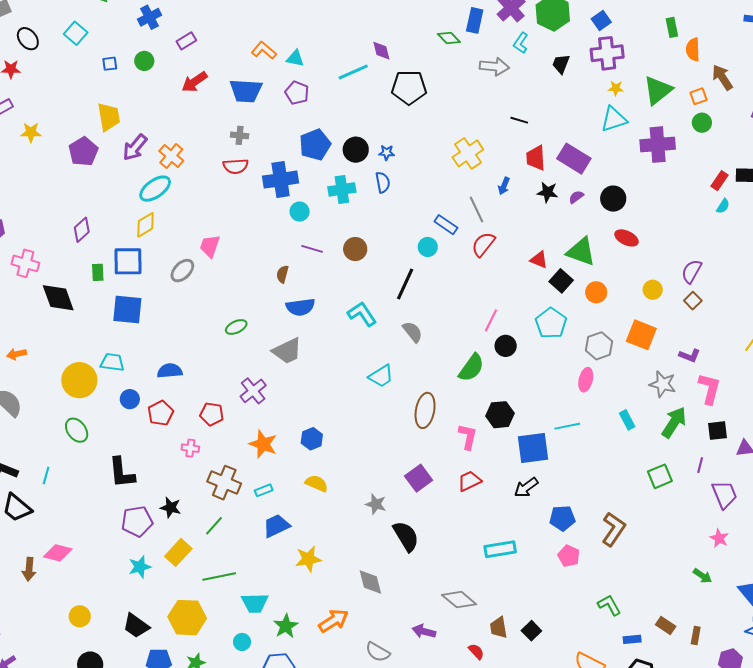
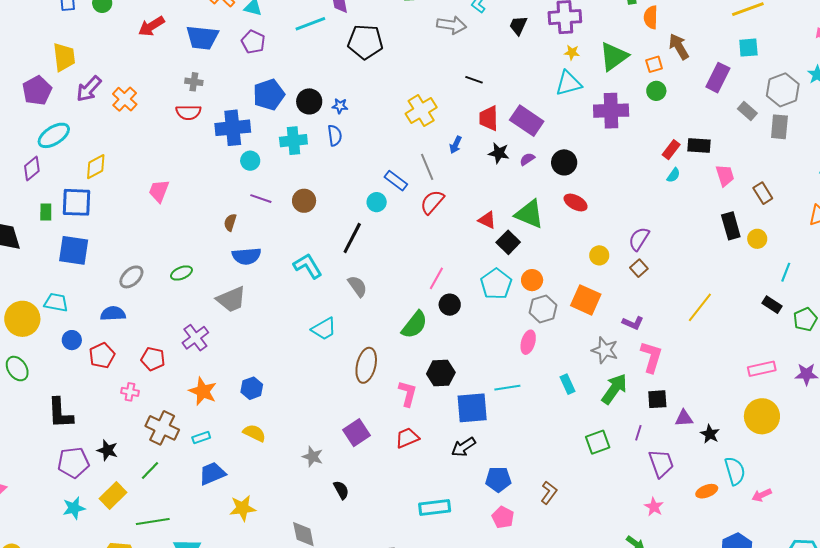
cyan ellipse: (155, 189) -> (54, 135), moved
gray ellipse: (182, 271) -> (131, 277), moved
orange circle: (596, 292) -> (532, 280), moved
brown L-shape: (614, 529) -> (549, 493), size x0.7
black semicircle: (406, 536) -> (341, 490), size x0.6

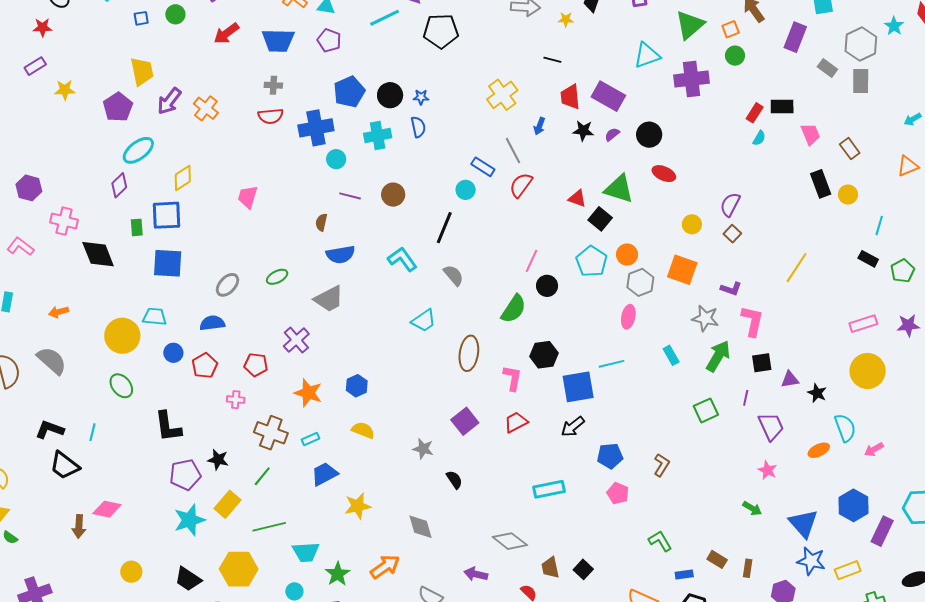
yellow star: (572, 52) -> (566, 19), moved
cyan star: (74, 508) -> (189, 520), size x1.4

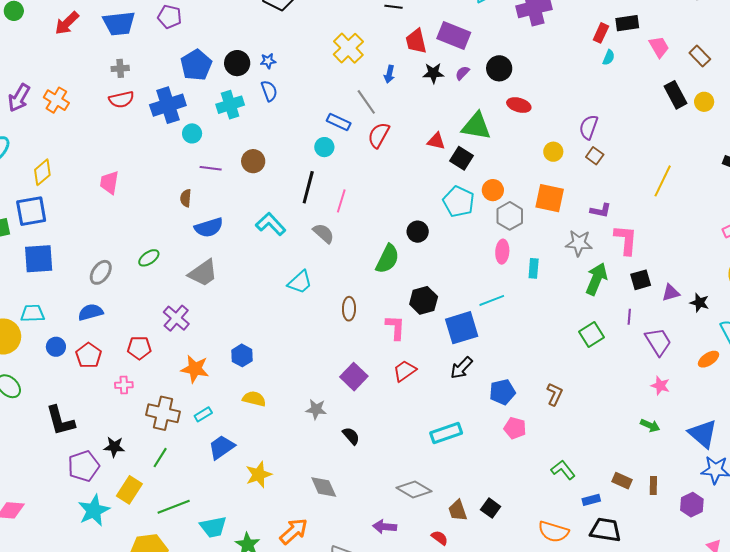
pink line: (531, 261) -> (341, 201), moved
brown ellipse: (469, 353) -> (349, 309), size x0.7
cyan rectangle: (671, 355) -> (534, 268), moved, turned 42

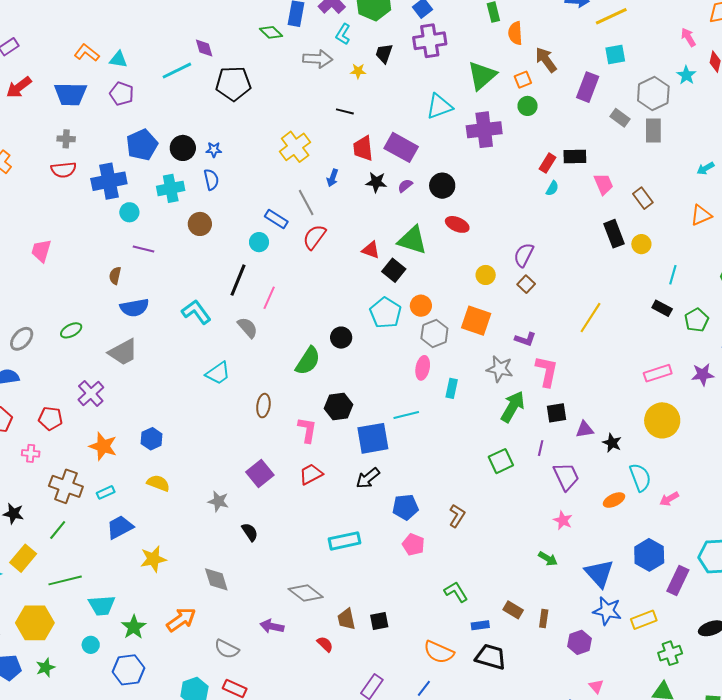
brown circle: (253, 161) -> (200, 224), moved
black square: (491, 508) -> (379, 621), turned 36

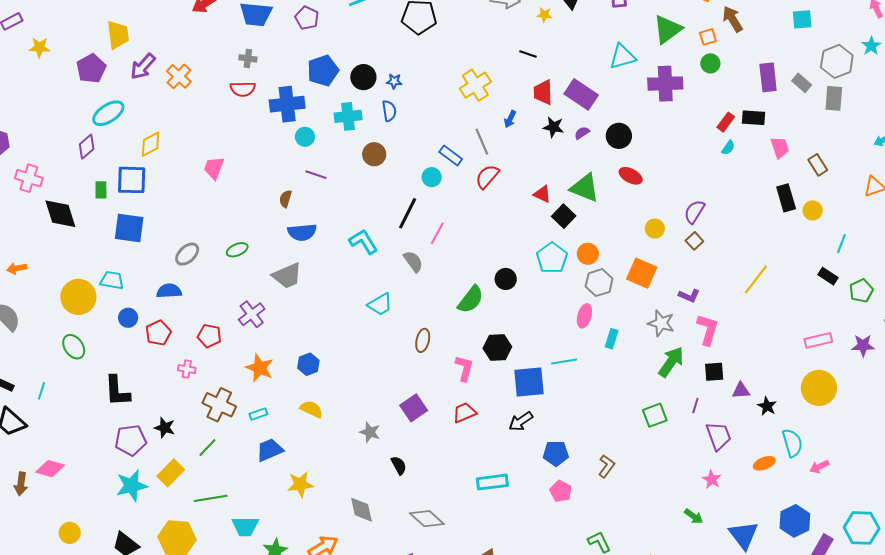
purple rectangle: (588, 87) -> (768, 77), moved, turned -32
gray diamond: (306, 593) -> (427, 519), moved

